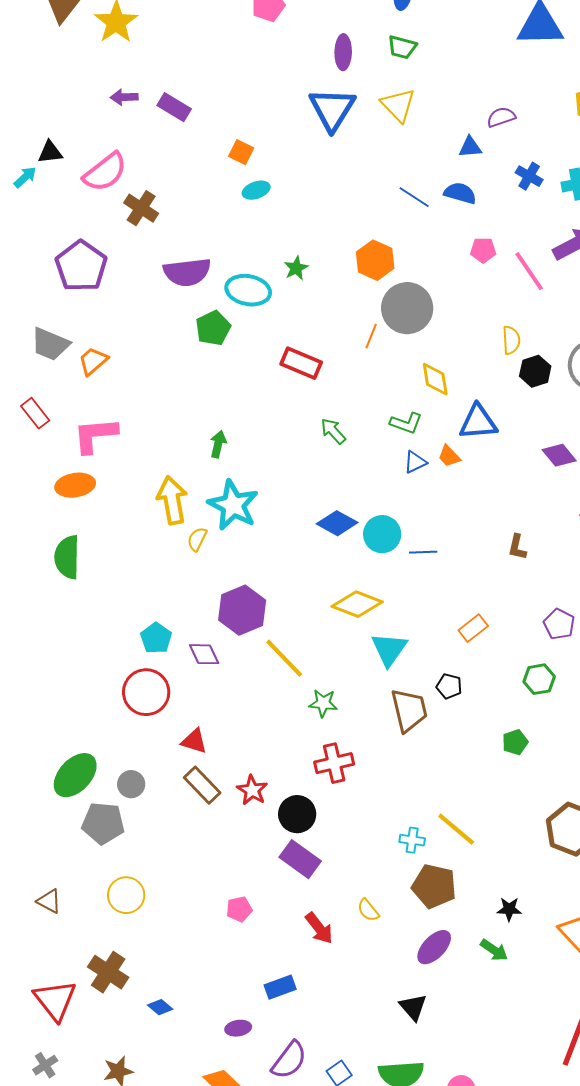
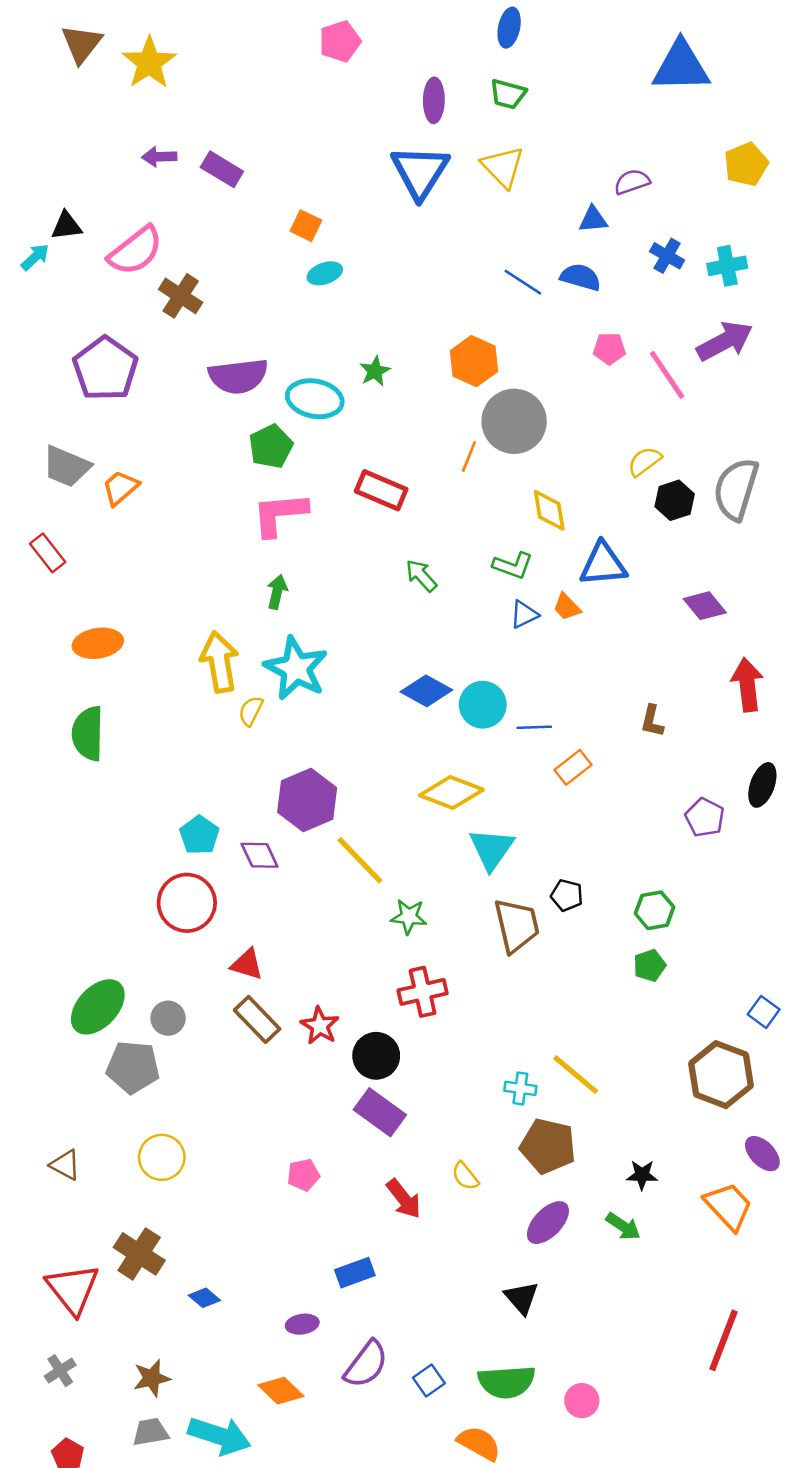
yellow semicircle: (511, 340) -> (645, 461), turned -124
pink L-shape: (95, 435) -> (280, 514), moved
orange rectangle: (473, 628) -> (573, 767), moved
green hexagon: (539, 679) -> (655, 910), moved

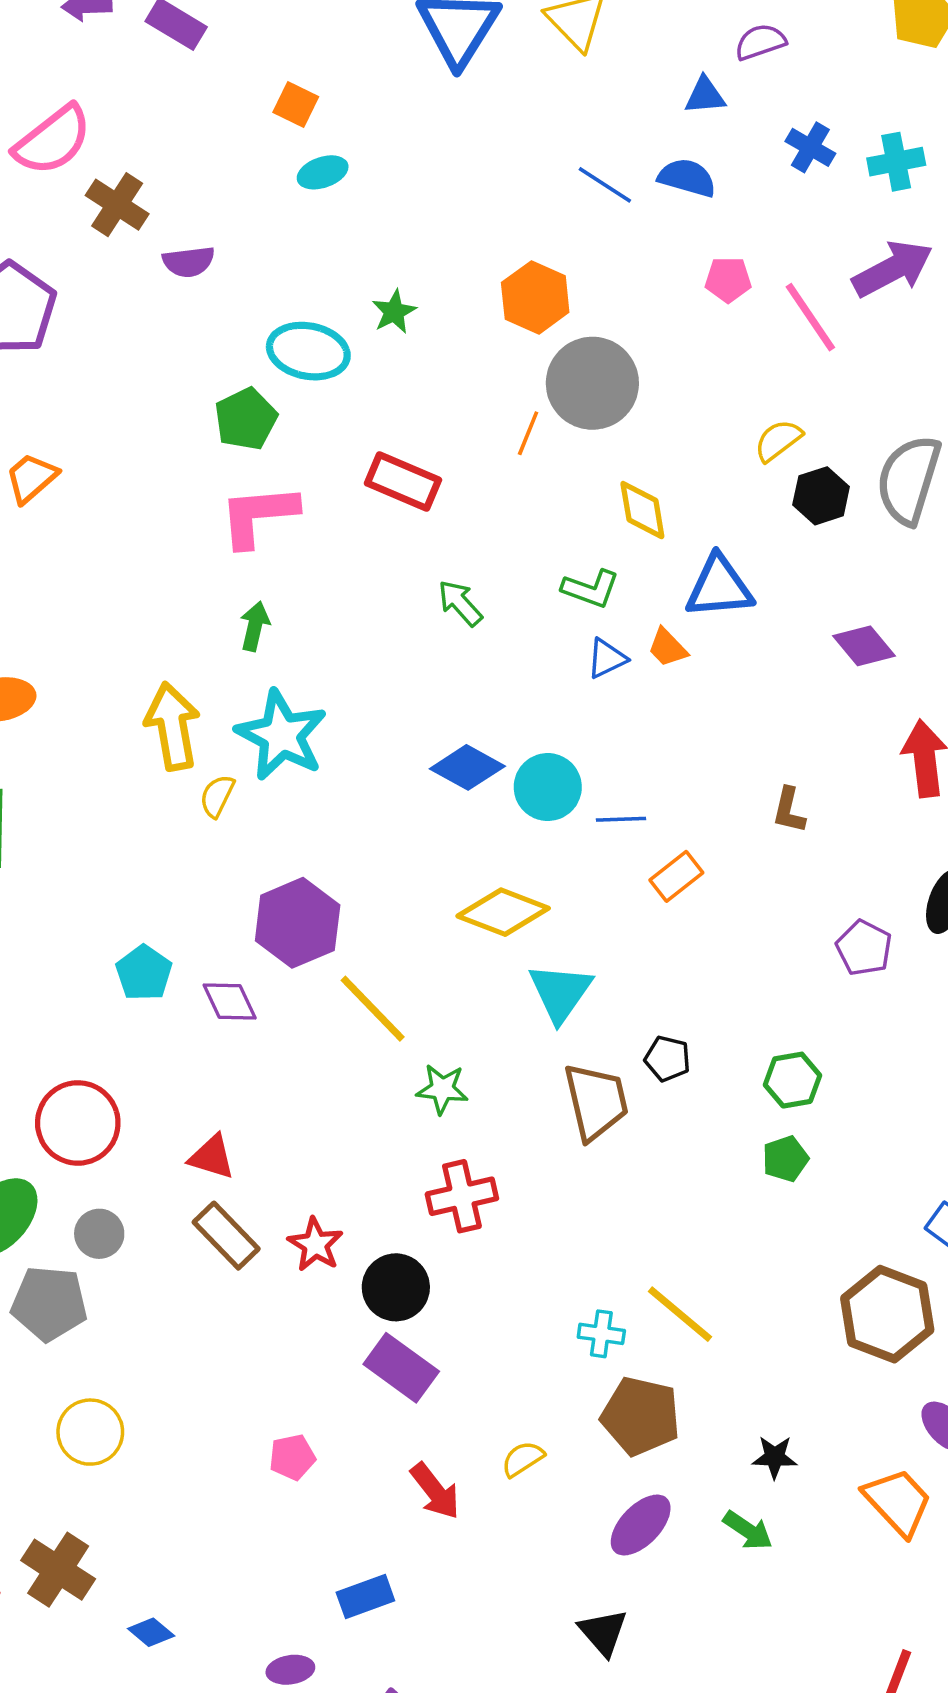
purple semicircle: (238, 376) -> (189, 262), moved, size x0.6
red circle: (187, 903) -> (78, 1123), moved
yellow semicircle: (465, 1176) -> (523, 1459), turned 96

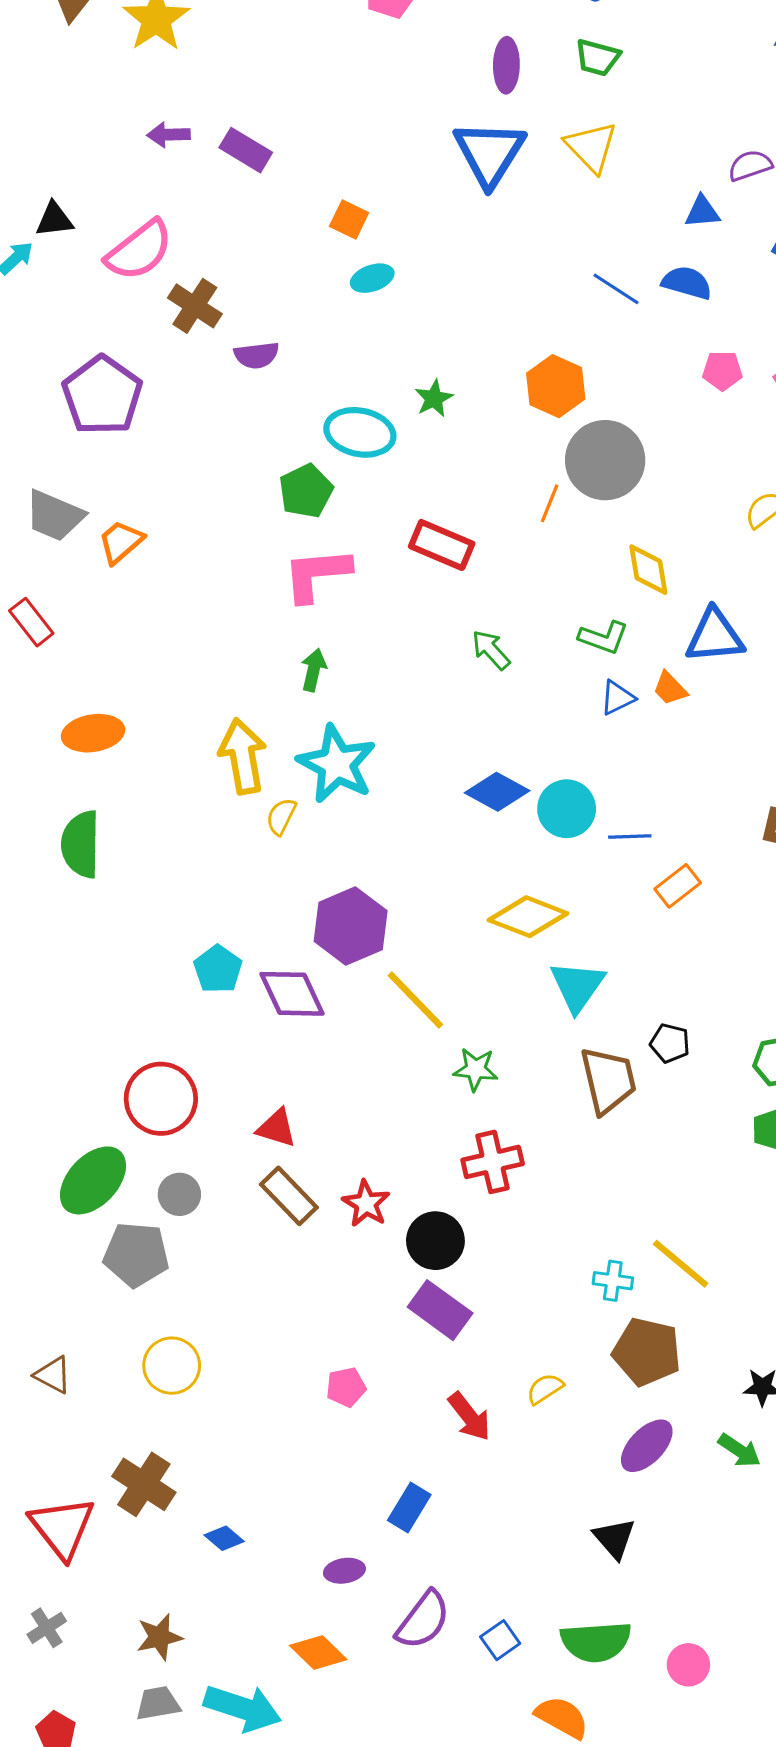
purple diamond: (230, 1001) -> (292, 994), size x1.4
blue rectangle: (365, 1596) -> (409, 1507), turned -39

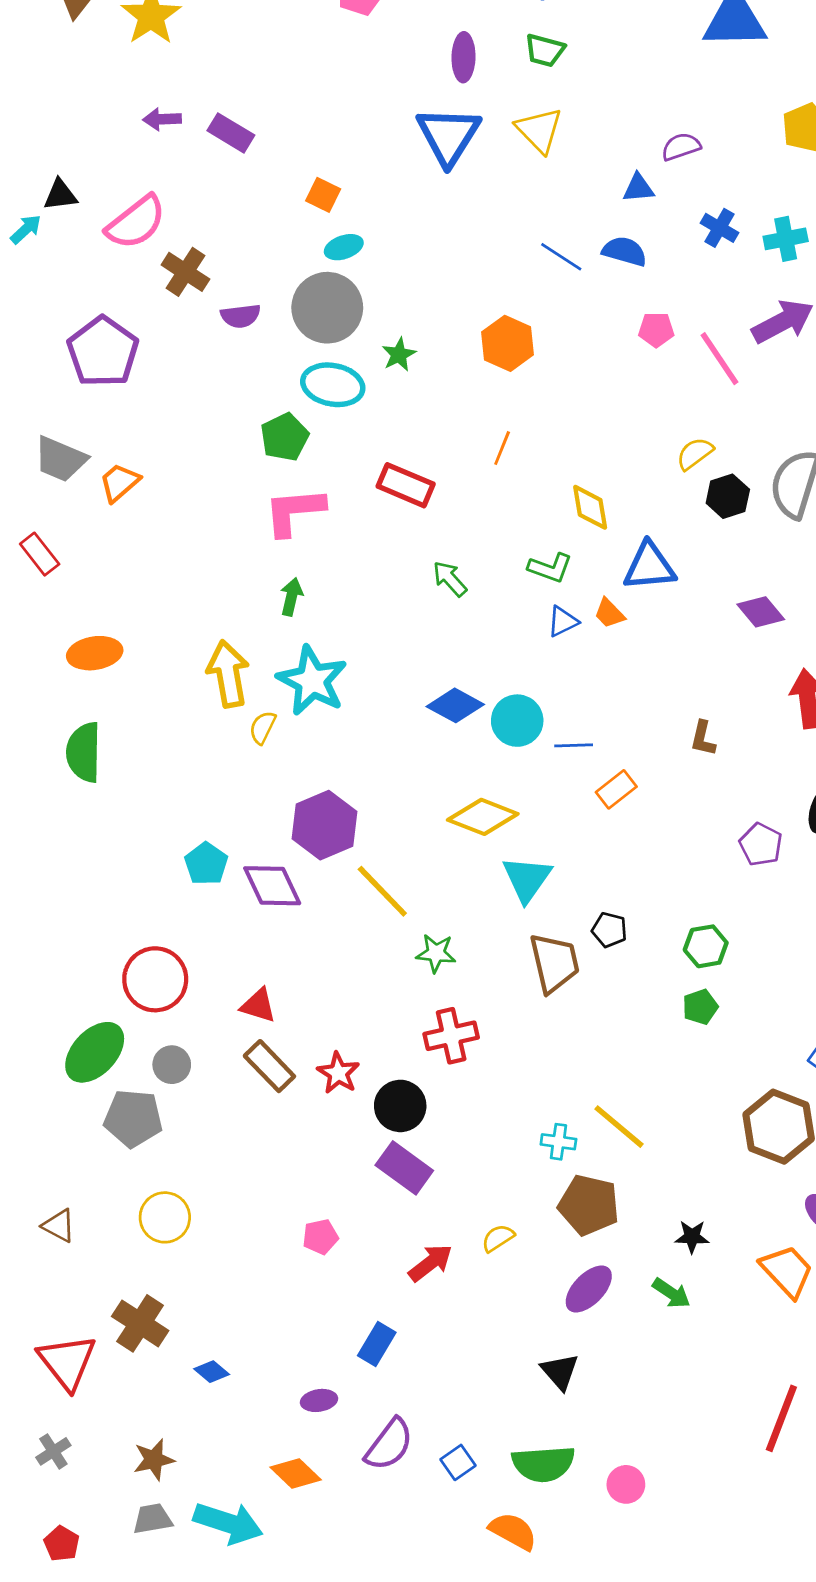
gray circle: (605, 460) -> (327, 308), moved
red arrow: (469, 1416) -> (430, 1263), turned -90

